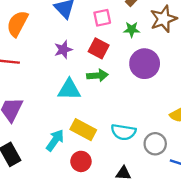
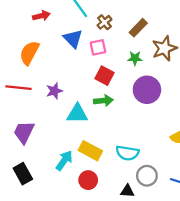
pink square: (102, 18) -> (98, 47), moved
purple star: (63, 50) -> (54, 91), moved
gray circle: (155, 144) -> (147, 176), moved

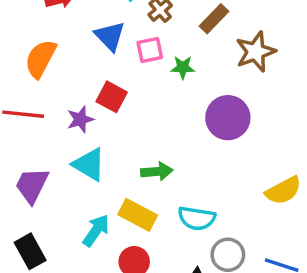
green star: (135, 58) -> (183, 67), moved
red square: (104, 76) -> (112, 97), moved
green arrow: (103, 101) -> (157, 171), moved
cyan triangle: (77, 114) -> (89, 165), moved, turned 30

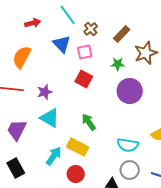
green star: (183, 67) -> (118, 64), moved
red square: (112, 97) -> (84, 79), moved
green arrow: (157, 171) -> (89, 122), turned -120
cyan semicircle: (197, 218) -> (128, 145), moved

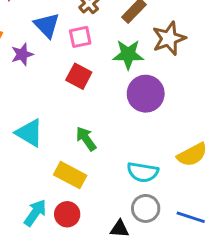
green star: (118, 64) -> (128, 54), size x1.5
purple star: (45, 92) -> (22, 54), moved
cyan arrow: (54, 156) -> (35, 213), moved

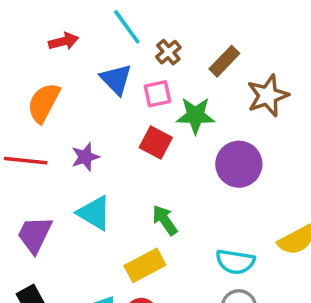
purple star: (22, 54) -> (85, 157), moved
green star: (128, 54) -> (195, 115), moved
yellow rectangle: (70, 175) -> (145, 265), turned -56

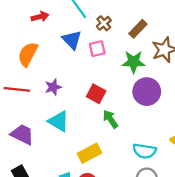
green star: (195, 115) -> (134, 62), moved
red square: (156, 143) -> (96, 94), moved
green arrow: (165, 220) -> (110, 119), moved
purple trapezoid: (35, 235) -> (22, 134), turned 90

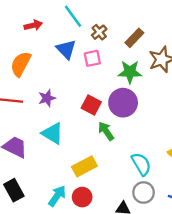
purple circle: (147, 92) -> (123, 103), moved
cyan semicircle: (145, 151) -> (141, 164), turned -130

